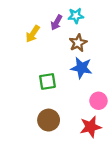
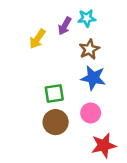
pink circle: (98, 101) -> (91, 113), moved
brown circle: (49, 120) -> (56, 122), moved

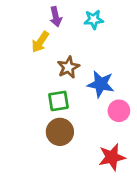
purple arrow: (65, 26) -> (56, 17), moved, turned -42
brown star: (89, 49) -> (68, 67), moved
pink circle: (91, 113) -> (119, 111), moved

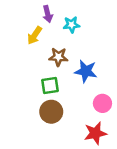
cyan star: (94, 19) -> (71, 25), moved
brown star: (68, 67) -> (58, 57), turned 30
pink circle: (119, 111) -> (102, 103), moved

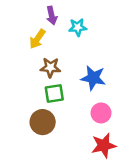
brown star: (58, 57) -> (50, 67), moved
pink circle: (102, 103) -> (101, 113), moved
brown circle: (51, 112) -> (43, 122), moved

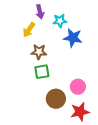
blue star: (93, 78) -> (73, 38), moved
brown circle: (43, 122) -> (56, 99), moved

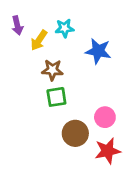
purple arrow: (40, 12) -> (17, 25), moved
cyan star: (60, 21) -> (65, 28), moved

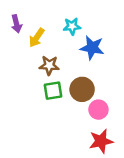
cyan star: (65, 28) -> (72, 26), moved
brown circle: (75, 133) -> (82, 89), moved

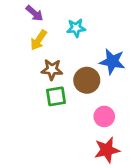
purple arrow: (16, 24) -> (35, 13), moved, turned -36
blue star: (92, 48) -> (112, 61), moved
brown circle: (82, 89) -> (87, 80), moved

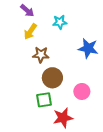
brown circle: (87, 80) -> (52, 78), moved
green square: (56, 96) -> (44, 100), moved
red star: (107, 150) -> (63, 118), moved

